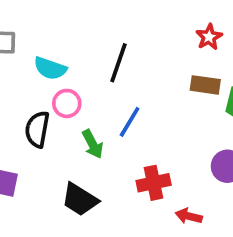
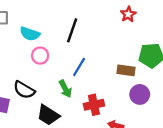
brown rectangle: (205, 85) -> (126, 70), moved
black semicircle: (37, 129) -> (24, 90), moved, turned -70
green arrow: (93, 144) -> (65, 89), moved

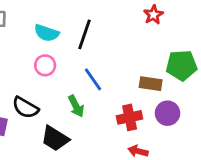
cyan semicircle: (30, 34) -> (47, 33), moved
blue line: (79, 67) -> (93, 79), turned -66
red cross: (94, 105) -> (130, 117), moved

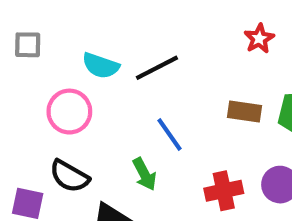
black line: (85, 34) -> (157, 68), turned 44
pink circle: (45, 65) -> (69, 112), moved, size x1.4
brown rectangle: (151, 84) -> (245, 112), moved

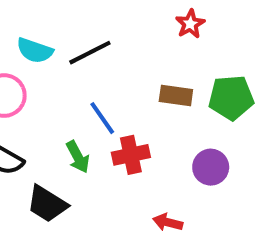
red cross: (224, 191) -> (131, 155), moved

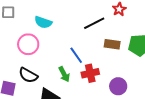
black line: (90, 53) -> (94, 23), moved
purple circle: (211, 167) -> (118, 86), moved

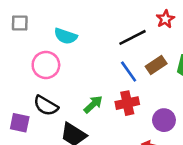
brown rectangle: (112, 44) -> (156, 65), turned -42
blue line: (76, 55) -> (129, 72), moved
green arrow: (64, 74) -> (93, 104), turned -105

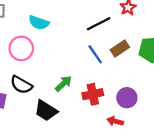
red cross: (127, 103) -> (93, 94), moved

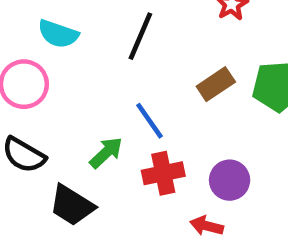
black line: (99, 24) -> (140, 36), moved, turned -40
blue line: (95, 54) -> (150, 121), moved

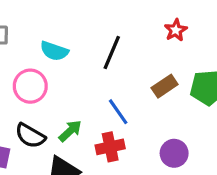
green arrow: (106, 153) -> (70, 131), moved
red cross: (163, 173) -> (110, 147), moved

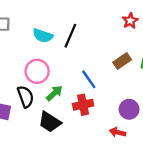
black line: (112, 53) -> (70, 36), moved
pink circle: (30, 86) -> (37, 71), moved
black semicircle: (30, 136) -> (26, 97), turned -140

